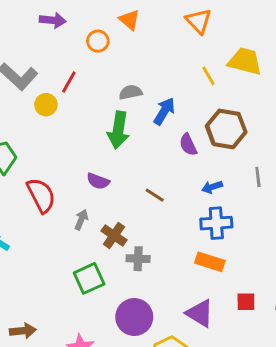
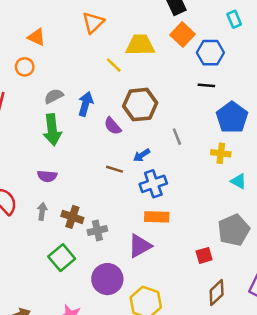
orange triangle: (199, 21) -> (93, 23), turned 45
orange circle: (98, 41) -> (25, 67), moved
brown line: (155, 195) -> (115, 169), moved
red square: (246, 302) -> (204, 255), moved
purple triangle: (200, 313) -> (140, 246), moved, turned -45

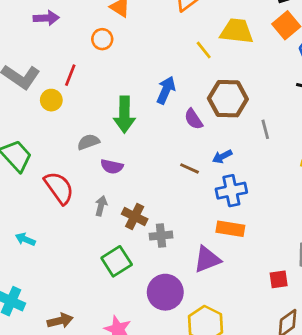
gray semicircle: (54, 96) -> (88, 142), moved
gray line: (177, 137) -> (265, 129), moved

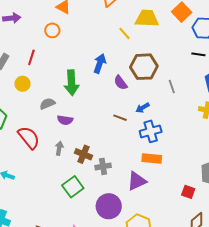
yellow circle: (51, 100) -> (23, 84), moved
red square: (279, 279) -> (188, 192), turned 32

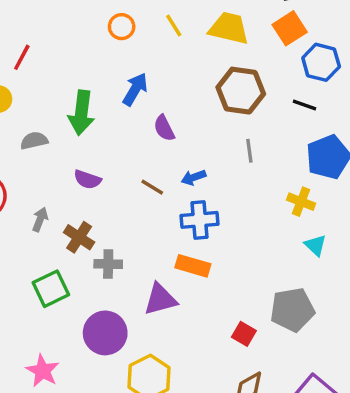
orange circle: (52, 30) -> (122, 27), moved
yellow line: (124, 33) -> (174, 25), moved
brown hexagon: (144, 67) -> (241, 91), moved
purple semicircle: (65, 120) -> (87, 180), moved

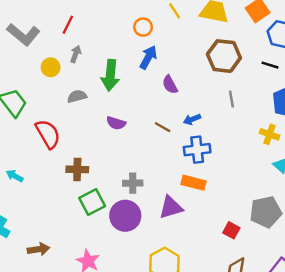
orange circle: (122, 27) -> (143, 27), moved
red line: (22, 57) -> (68, 25), moved
gray arrow: (40, 220) -> (76, 54), moved
brown cross: (79, 237) -> (77, 169), moved, turned -30
purple circle: (105, 333) -> (125, 216), moved

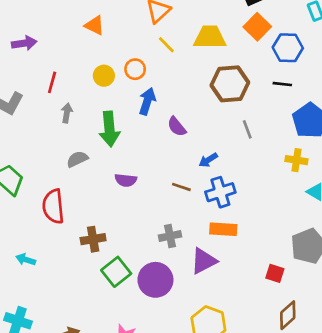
yellow circle: (51, 67) -> (104, 76), moved
brown line: (163, 127) -> (181, 187), moved
red semicircle: (48, 134) -> (53, 206), turned -144
gray cross: (133, 183) -> (170, 236), moved

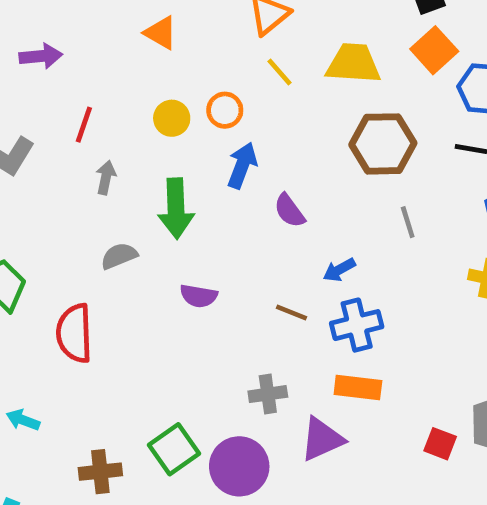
brown cross: (93, 239) -> (100, 472), moved
red square: (275, 273) -> (440, 444), moved

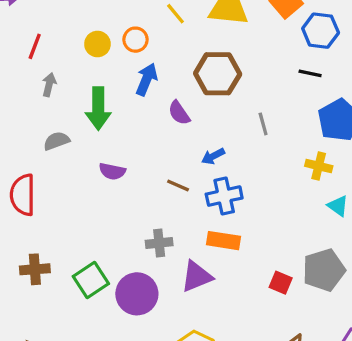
brown hexagon: (383, 144) -> (218, 74), moved
brown cross: (100, 472) -> (35, 269), moved

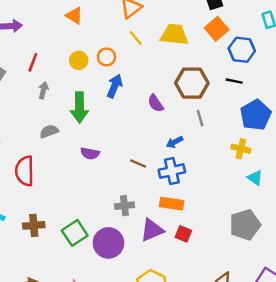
brown hexagon: (218, 74) -> (192, 83), moved
purple semicircle: (179, 113) -> (156, 103), moved
blue arrow: (213, 156) -> (175, 142), moved
red square: (281, 283) -> (183, 234), moved

